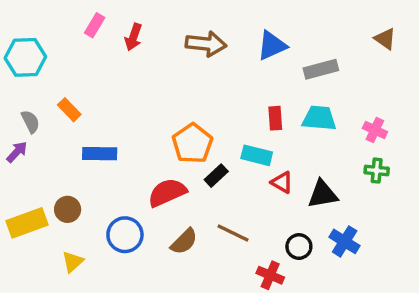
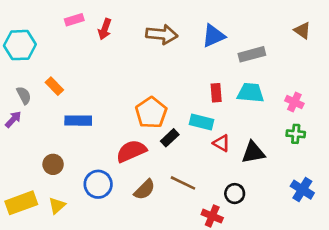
pink rectangle: (95, 25) -> (74, 20), turned 42
yellow rectangle: (27, 223) -> (21, 203), moved
blue cross: (345, 241) -> (302, 190), moved

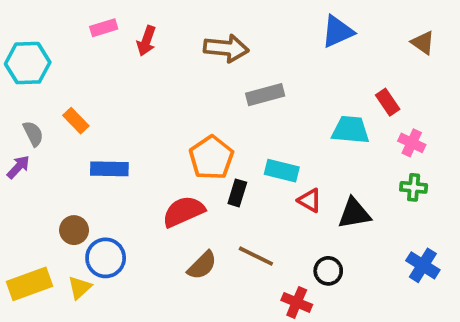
blue triangle: (213, 36) -> (338, 32), moved
gray rectangle: (252, 54) -> (265, 95), moved
red rectangle: (216, 93) -> (388, 102), moved, turned -30
black rectangle: (170, 138) -> (237, 193), turned -30
blue circle: (98, 184) -> (106, 258), moved

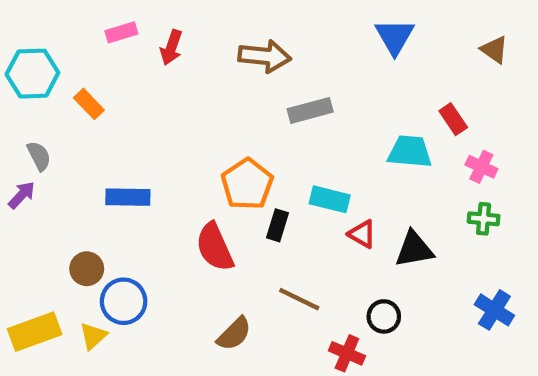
blue triangle: (338, 32) -> (395, 37), turned -36
orange rectangle: (76, 121) -> (89, 104), moved
red semicircle: (184, 212) -> (215, 247), turned -90
brown semicircle: (202, 265) -> (234, 334), moved

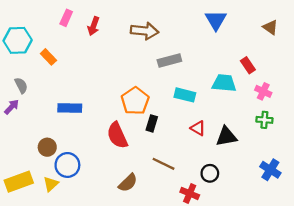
pink rectangle: (121, 32) -> (66, 18), turned -49
cyan rectangle: (330, 199) -> (185, 95), moved

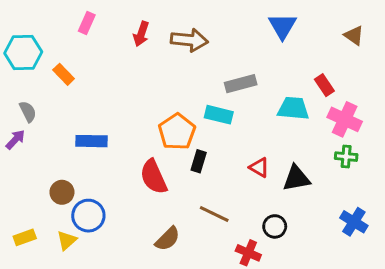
red arrow: (94, 26) -> (141, 34), moved
gray rectangle: (169, 61) -> (241, 84), moved
pink cross: (263, 91) -> (345, 119), size x1.5
cyan rectangle: (185, 95) -> (219, 115), moved
yellow rectangle: (19, 182) -> (25, 237), size x0.6

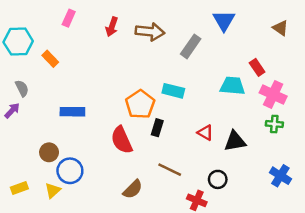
gray rectangle: (241, 84) -> (191, 46), moved, turned -40

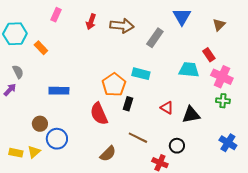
brown triangle: (280, 28) -> (219, 25), moved, turned 40
yellow rectangle: (19, 188) -> (16, 153), turned 32
yellow triangle: (53, 190) -> (34, 152), moved

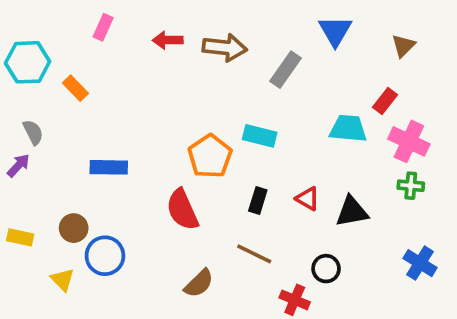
red arrow: (91, 22) -> (168, 40), turned 70
red rectangle: (209, 55) -> (385, 101), turned 72
black rectangle: (128, 104) -> (258, 200), moved
yellow triangle: (34, 152) -> (63, 280), turned -32
yellow rectangle: (16, 153) -> (20, 237), moved

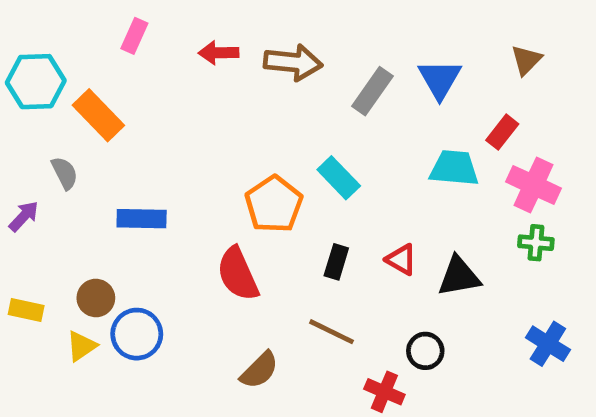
blue triangle: (335, 31) -> (440, 79), moved
orange rectangle: (75, 88) -> (98, 115), size x1.5
gray semicircle: (33, 132) -> (65, 173), moved
cyan rectangle: (260, 136) -> (339, 178), turned 32
yellow triangle: (63, 280) -> (81, 346), moved, turned 40

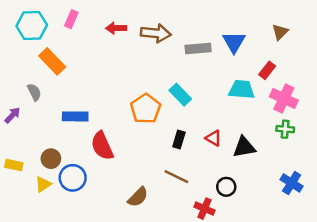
cyan hexagon: (36, 82) -> (32, 26), moved
gray rectangle: (372, 91) -> (198, 49), turned 50
red semicircle: (238, 274) -> (102, 146), moved

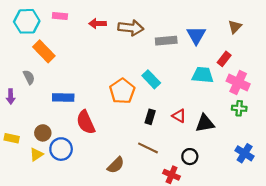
pink rectangle: (71, 19) -> (60, 16), turned 72
purple arrow: (12, 115) -> (11, 96), turned 136

